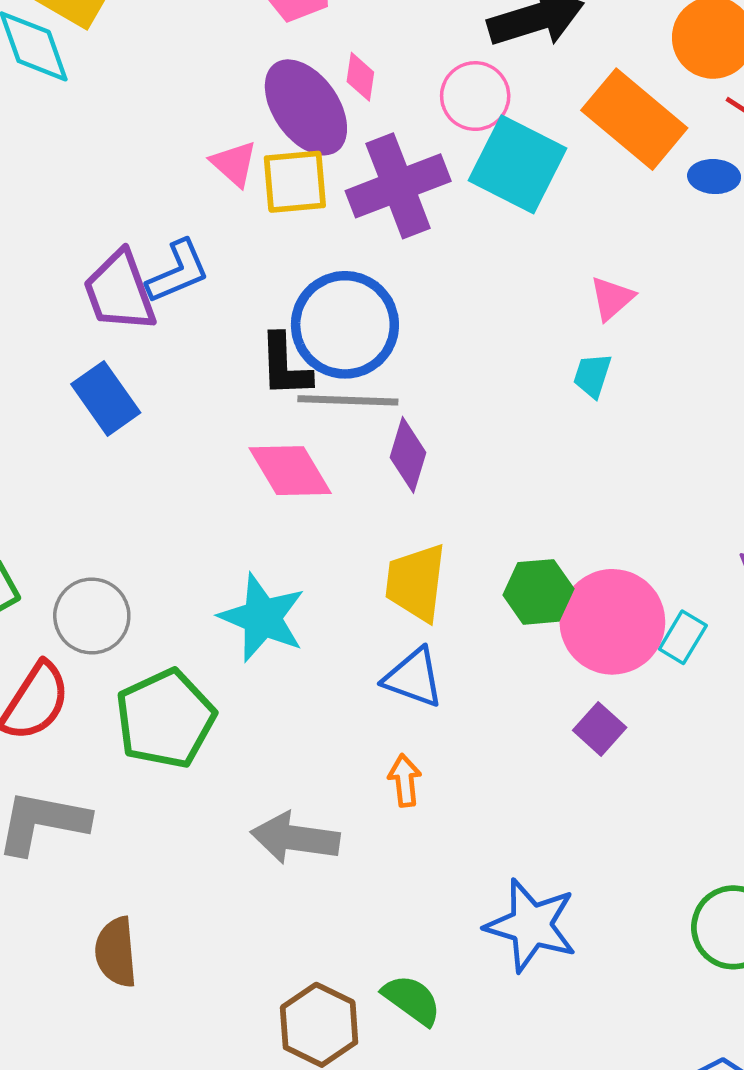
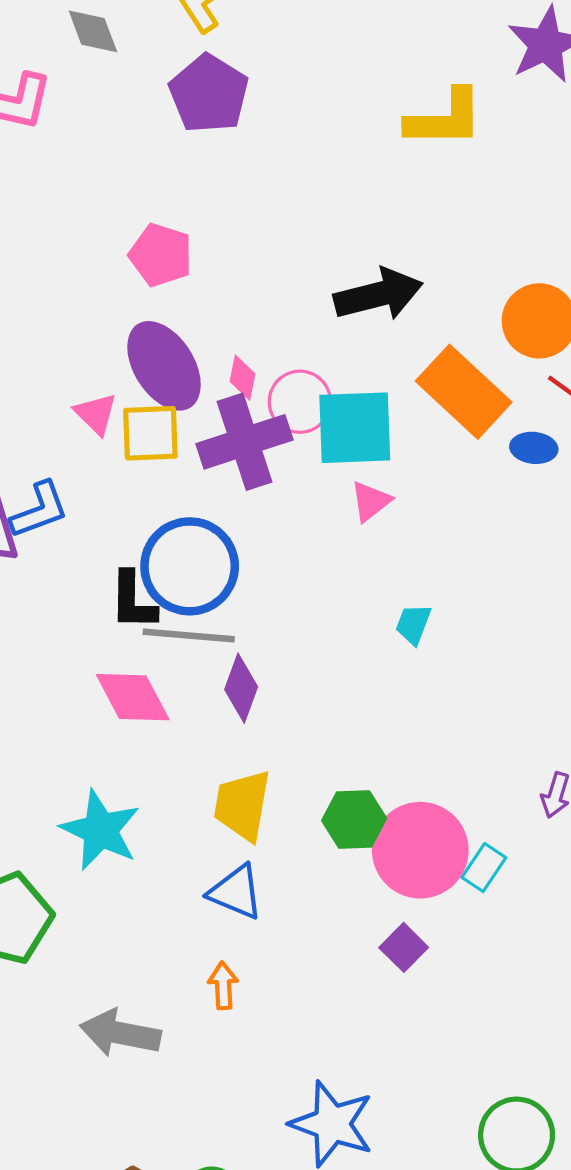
pink diamond: (360, 77) -> (242, 378), moved
pink circle: (475, 96) -> (300, 402), moved
cyan square: (518, 164) -> (355, 428), turned -32
pink triangle: (612, 298) -> (371, 501), moved

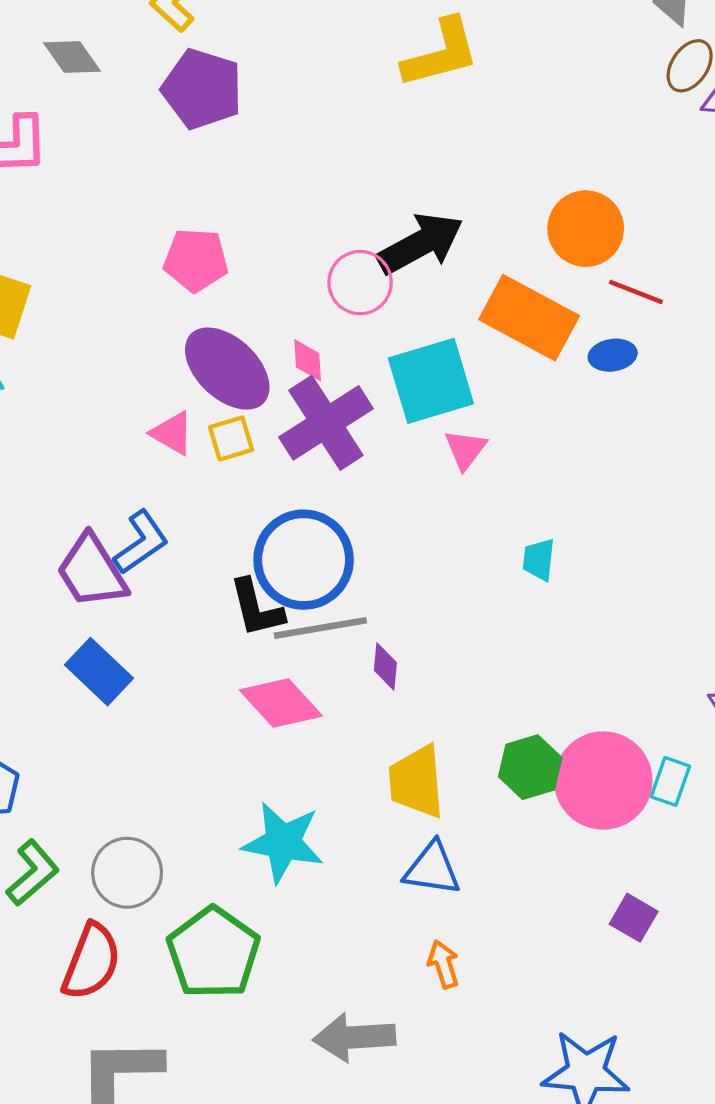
pink circle: (300, 402) -> (360, 283), moved
yellow square: (150, 433) -> (231, 438), size x0.7
purple diamond: (241, 688) -> (385, 667), size x0.7
purple square: (404, 947) -> (634, 918), moved

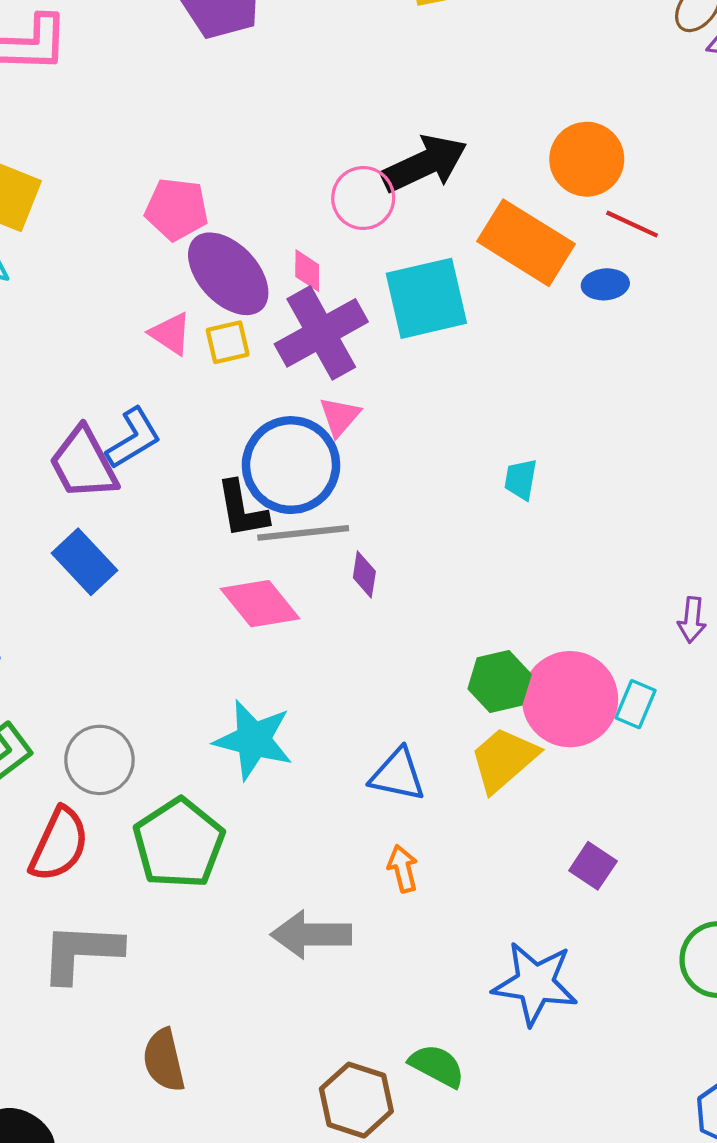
pink pentagon: (196, 260) -> (177, 209), moved
pink triangle: (465, 449) -> (340, 416), moved
yellow trapezoid: (416, 782) -> (504, 759), moved, turned 50
purple square: (634, 918) -> (593, 866), moved

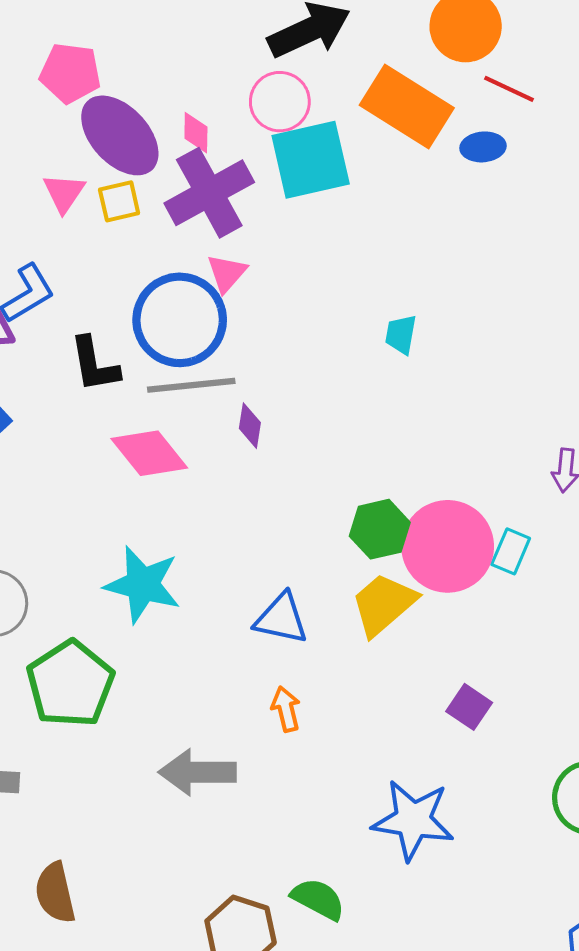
pink circle: (363, 198) -> (280, 102), moved
pink triangle: (171, 334) -> (64, 193), turned 30
black L-shape: (242, 509) -> (94, 364), moved

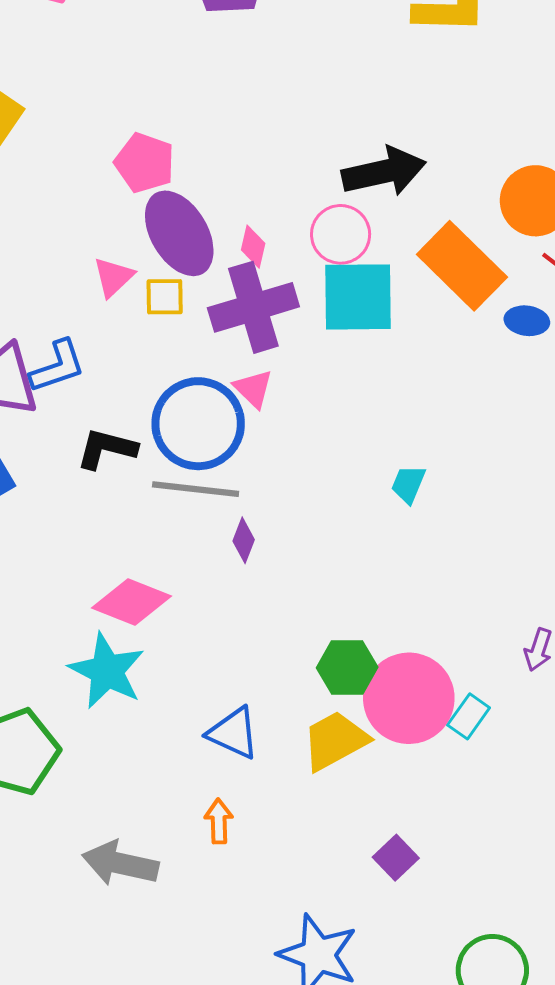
pink triangle: (227, 273) -> (253, 389), turned -39
black L-shape: (94, 364) -> (107, 449), turned 102
pink diamond: (149, 453) -> (132, 602), moved, turned -42

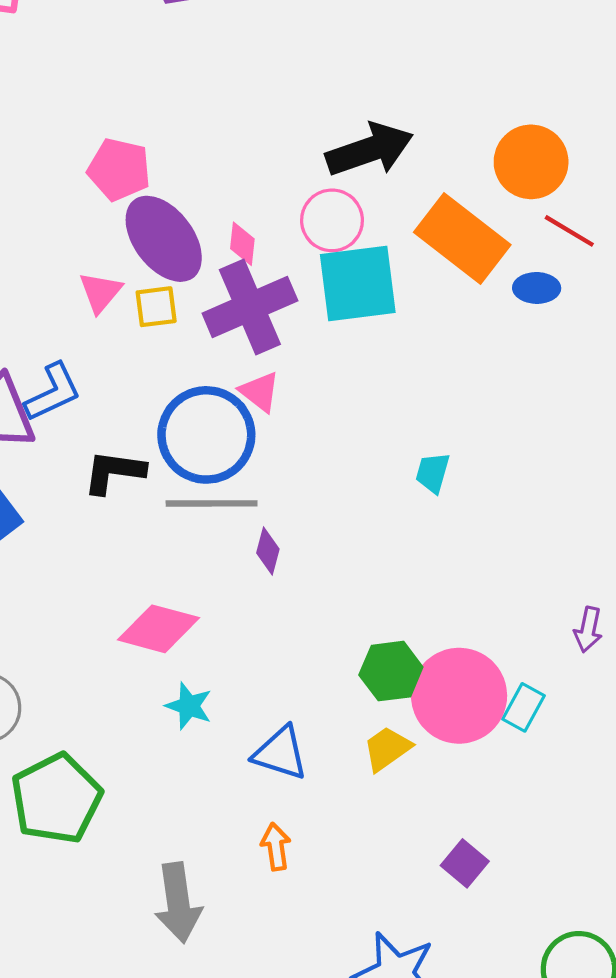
cyan star: (107, 671) -> (189, 706), moved, size x0.6
yellow trapezoid: (335, 741) -> (387, 749), size x0.7
gray arrow: (120, 863) -> (178, 903), turned -104

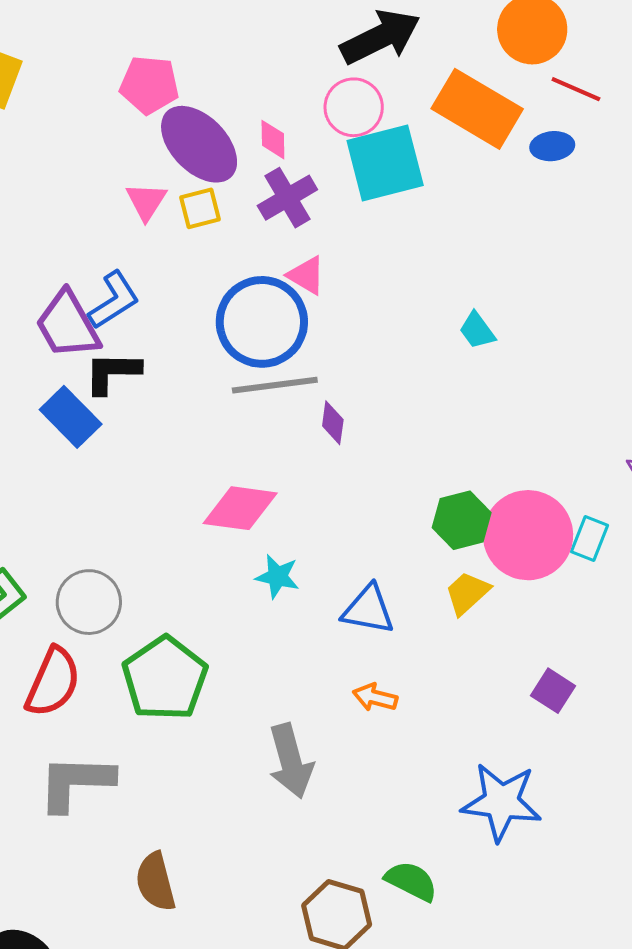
purple cross: (250, 307) -> (287, 198), size x0.7
black L-shape: (114, 472) -> (112, 373), moved
cyan trapezoid: (433, 473) -> (477, 330), turned -45
orange arrow: (276, 847) -> (375, 697), turned -60

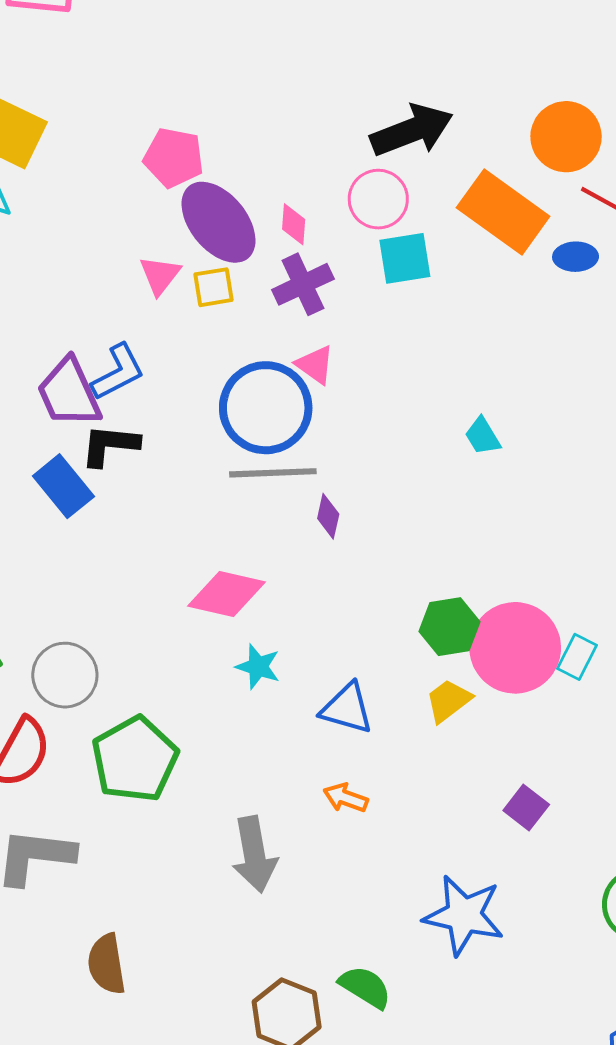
cyan square: (385, 163) -> (405, 258), size x0.7

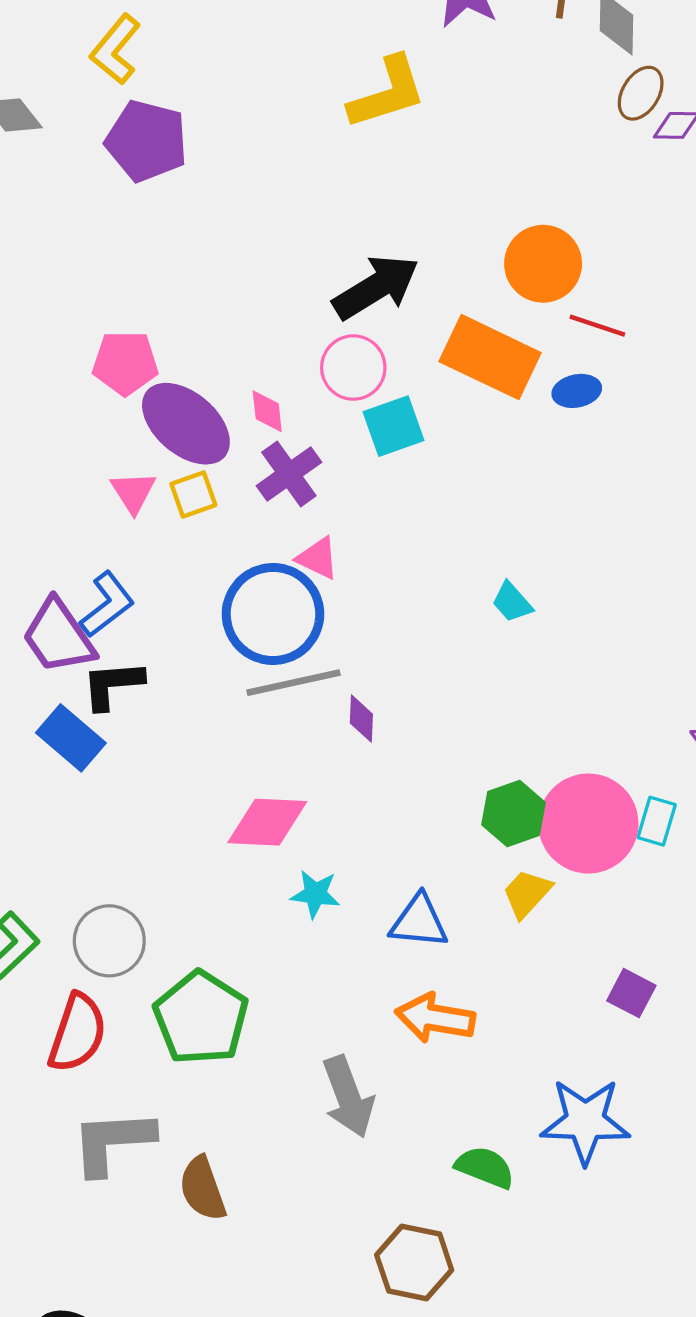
orange arrow: (346, 798) -> (435, 1018), size x1.6
brown semicircle: (107, 964) -> (203, 1189), moved
green semicircle: (365, 987) -> (485, 1167), moved

